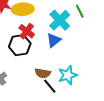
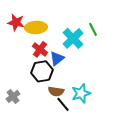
blue triangle: (54, 40) -> (57, 58), moved
black hexagon: (20, 45) -> (42, 71), moved

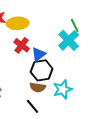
cyan cross: (73, 38) -> (69, 40), moved
black hexagon: (42, 71) -> (42, 70), moved
black line: (63, 104) -> (33, 106), moved

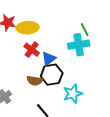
cyan cross: (69, 40) -> (79, 45), turned 35
brown semicircle: (38, 87) -> (35, 81), moved

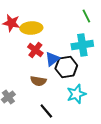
green line: (85, 30) -> (86, 16), moved
black hexagon: (52, 75) -> (66, 67), moved

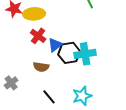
cyan cross: (82, 45) -> (85, 54), moved
cyan star: (76, 94) -> (82, 96), moved

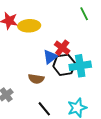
red cross: (38, 36) -> (62, 48), moved

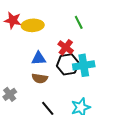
green line: (84, 14) -> (79, 22), moved
blue triangle: (50, 57) -> (39, 58), moved, turned 35

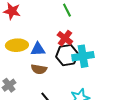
green line: (79, 22) -> (67, 10), moved
yellow ellipse: (33, 25) -> (17, 45), moved

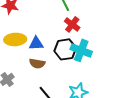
red cross: (65, 38) -> (72, 24), moved
cyan cross: (83, 56) -> (81, 50), turned 30

